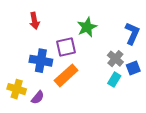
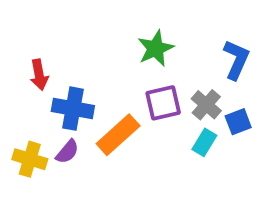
red arrow: (35, 21) -> (39, 75), moved
purple square: (66, 47) -> (163, 103), moved
purple semicircle: (38, 97) -> (67, 152), moved

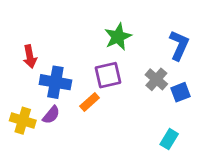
purple square: (163, 103) -> (108, 75), moved
orange rectangle: (118, 135) -> (90, 102), size x0.6
cyan rectangle: (204, 142) -> (169, 139), moved

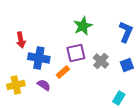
gray cross: (156, 79) -> (101, 61), moved
purple semicircle: (51, 115) -> (44, 85), moved, turned -96
yellow cross: (23, 121) -> (16, 85), turned -30

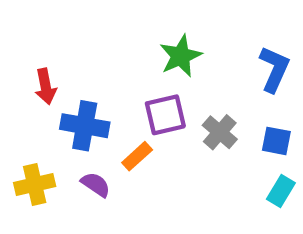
blue square: (127, 65) -> (276, 141), turned 32
cyan rectangle: (119, 98) -> (281, 191), moved

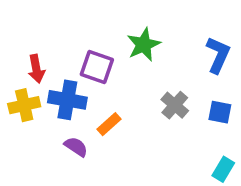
purple square: (165, 115) -> (97, 67), moved, turned 32
yellow cross: (35, 185) -> (24, 105), moved
cyan rectangle: (281, 191) -> (223, 169), moved

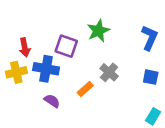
gray cross: (175, 105) -> (109, 72), moved
orange rectangle: (109, 124) -> (85, 89), moved

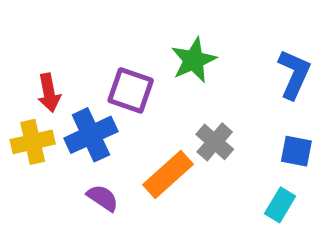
blue cross: (46, 69) -> (91, 135), turned -35
orange rectangle: (85, 89) -> (168, 175), size x1.5
cyan rectangle: (153, 116) -> (280, 205), moved

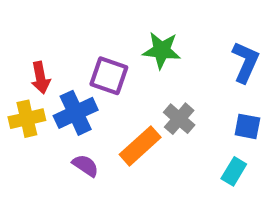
green star: (194, 60) -> (162, 50), turned 30

